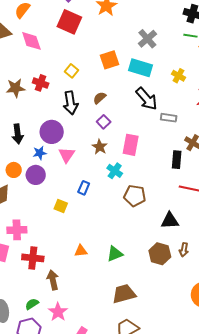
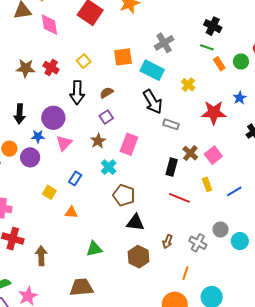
black triangle: (170, 221) -> (135, 223), moved
brown arrow: (184, 250) -> (168, 241), moved
orange triangle: (81, 251) -> (71, 212), moved
brown arrow: (53, 280) -> (41, 256), moved
brown trapezoid: (124, 294) -> (81, 287), moved

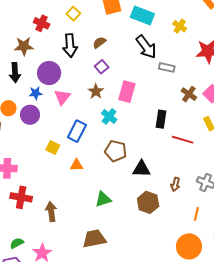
brown star: (26, 68) -> (24, 46), moved
black rectangle: (172, 167) -> (161, 119), moved
blue rectangle: (75, 178) -> (77, 131), size x1.5
brown pentagon: (124, 195) -> (116, 151), moved

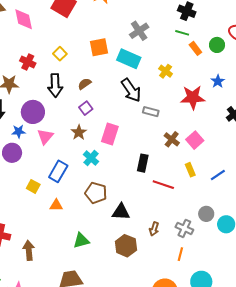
orange line: (196, 214) -> (180, 254), moved

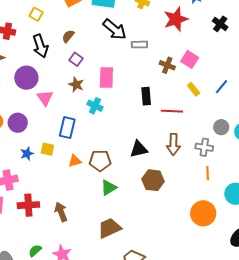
blue star: (19, 131) -> (27, 154), moved
brown pentagon: (96, 193) -> (100, 161), moved
brown arrow: (154, 229) -> (173, 144), moved, size x1.5

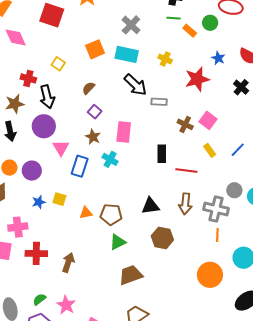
black arrow: (40, 46) -> (47, 97), moved
blue rectangle: (67, 128) -> (80, 166), moved
gray cross: (204, 147) -> (216, 209), size x1.4
brown arrow: (61, 212) -> (68, 263), turned 36
brown trapezoid: (109, 228) -> (131, 275), moved

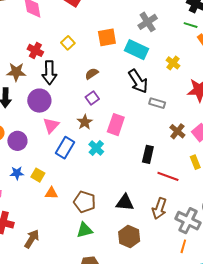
orange triangle: (86, 213) -> (51, 193), moved

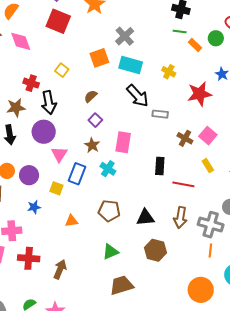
gray cross: (148, 22) -> (125, 36), moved
yellow square: (38, 175) -> (56, 188), moved
brown pentagon: (85, 202) -> (109, 211), moved

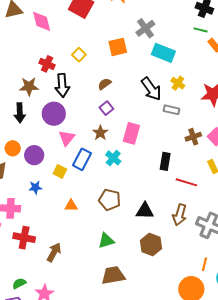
cyan rectangle: (131, 65) -> (163, 53), moved
yellow cross: (169, 72) -> (178, 83), moved
brown cross: (185, 138) -> (193, 137), turned 35
orange line: (210, 251) -> (204, 264), moved

